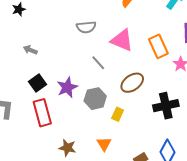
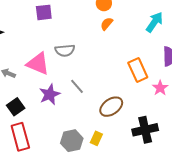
pink triangle: (122, 40) -> (38, 64), moved
purple star: (67, 87) -> (50, 94), moved
gray hexagon: (95, 99) -> (72, 141), moved

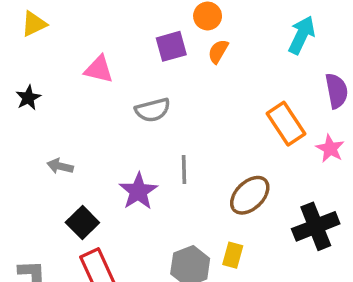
purple square: (44, 12) -> (171, 46), moved
pink triangle: (38, 64) -> (99, 69), moved, size x0.7
gray line: (77, 86) -> (184, 170), turned 49

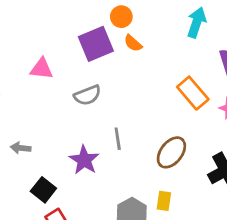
purple square: (171, 46) -> (96, 44), size x1.4
orange semicircle: (218, 51) -> (133, 43), turned -72

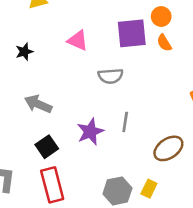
gray arrow: (21, 148) -> (38, 104), size x1.5

